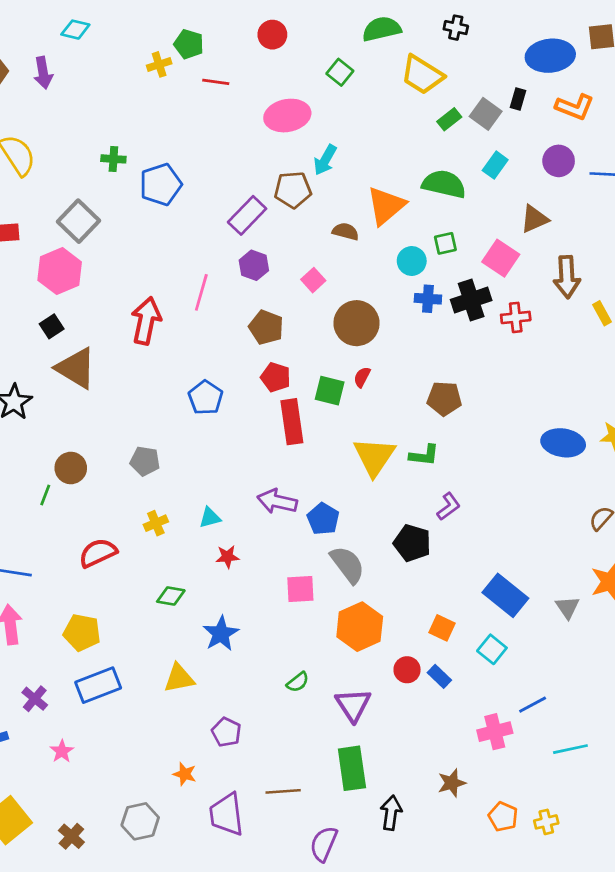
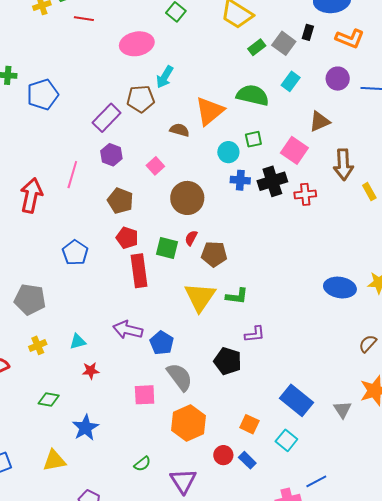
brown pentagon: (444, 399) -> (214, 254), moved
gray pentagon: (145, 461) -> (30, 299), size x1.4
purple L-shape: (449, 506) -> (255, 334), turned 30

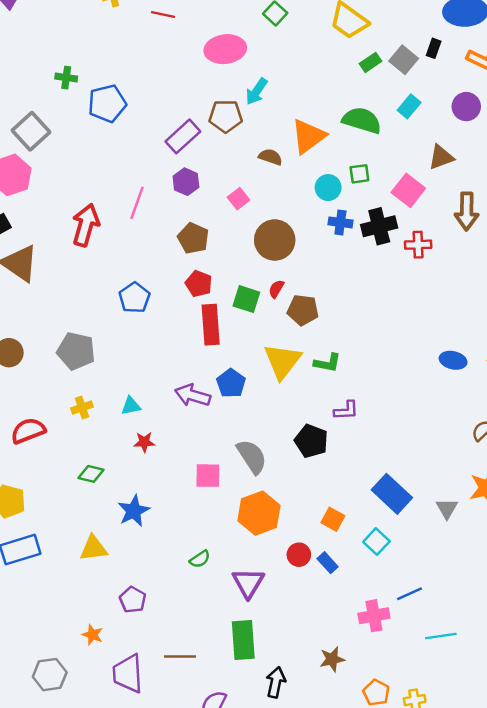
blue ellipse: (340, 288) -> (453, 360), size x0.7
blue pentagon: (162, 343) -> (231, 383), moved

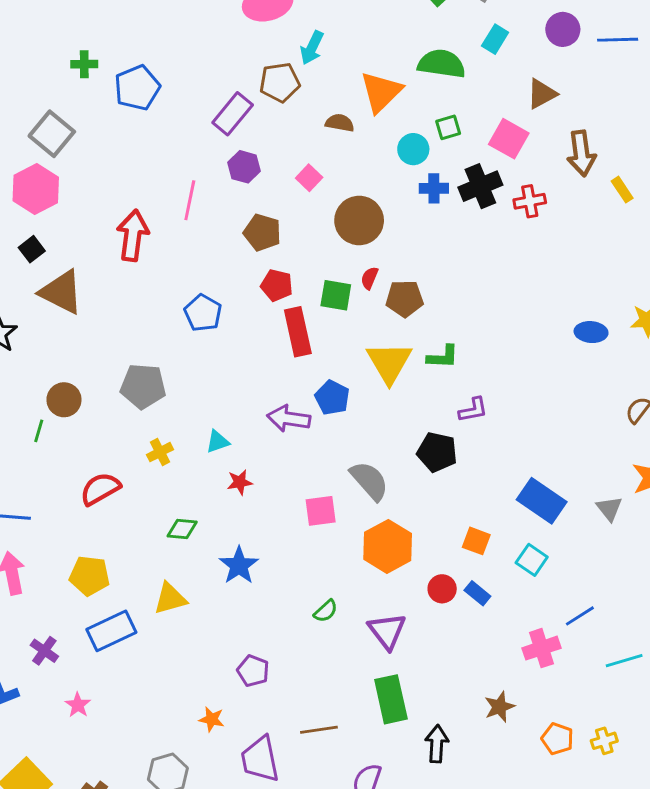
yellow triangle: (93, 548) -> (170, 599), moved

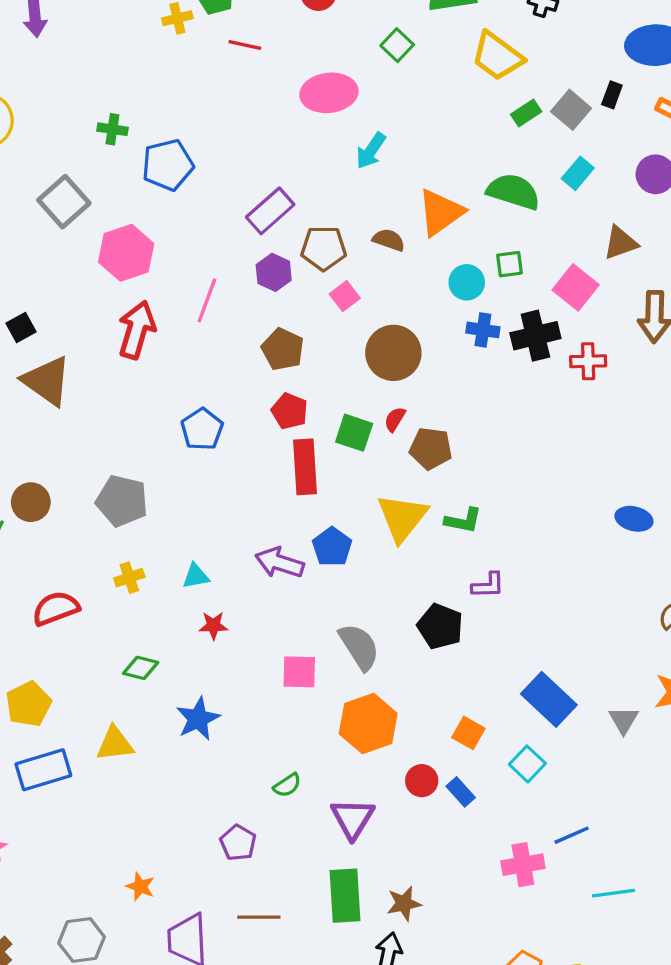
brown pentagon: (280, 82) -> (324, 248), moved
pink hexagon: (36, 189) -> (126, 253), moved
yellow pentagon: (90, 576) -> (29, 704), turned 30
purple pentagon: (253, 671) -> (238, 843), moved
brown star: (499, 707) -> (404, 903), moved

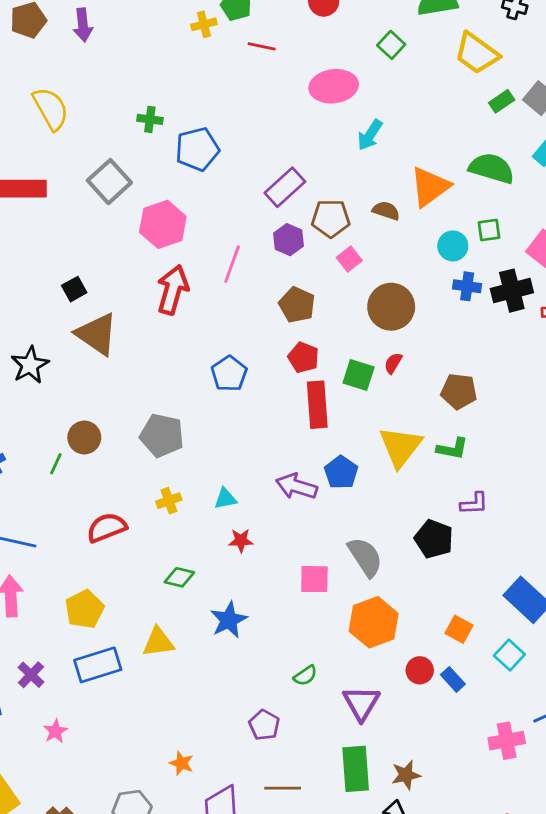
brown pentagon: (431, 448) -> (459, 391), moved

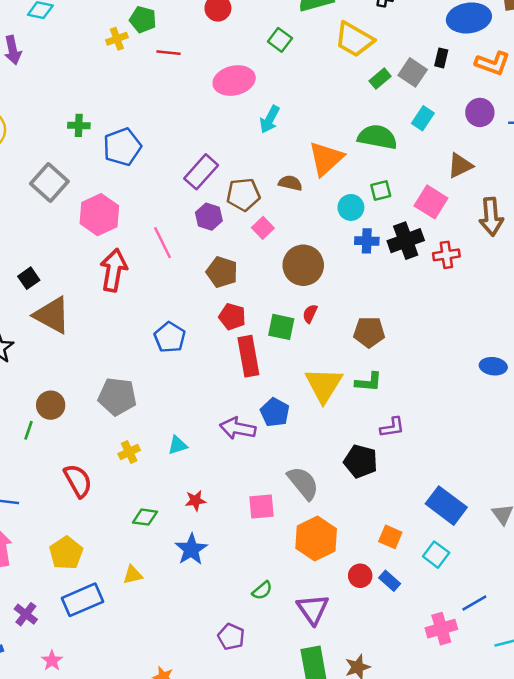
pink line: (232, 264) -> (162, 243), turned -40
red semicircle: (107, 528) -> (78, 481), turned 88
red star: (241, 540) -> (195, 501), moved
yellow triangle: (158, 642) -> (133, 575), size x0.7

